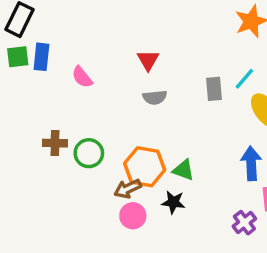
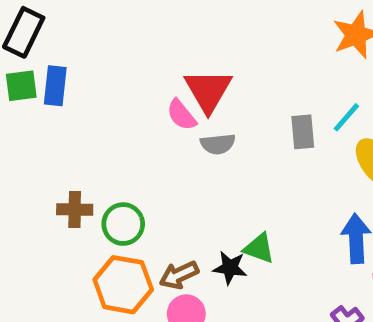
red triangle: (148, 60) -> (208, 91), size x1.5
pink semicircle: (82, 77) -> (181, 115), moved
orange hexagon: (145, 167) -> (123, 285), moved
black star: (173, 202) -> (230, 268), moved

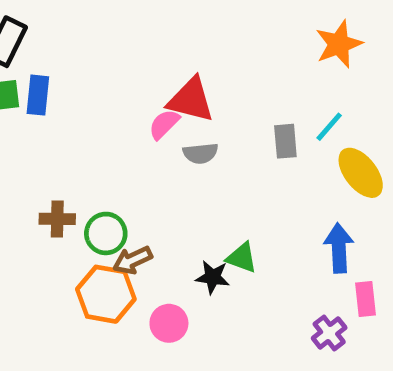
red triangle: (208, 91) -> (191, 100), turned -46
pink semicircle: (181, 115) -> (164, 124), turned 84
brown arrow: (179, 275) -> (133, 260), moved

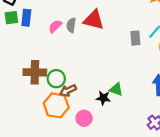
pink semicircle: (164, 124) -> (55, 26), moved
gray semicircle: (200, 153) -> (71, 25), moved, turned 104
brown cross: (57, 219) -> (35, 72), size x1.5

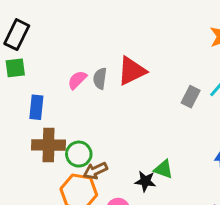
blue rectangle: (26, 18) -> (36, 107), moved
red triangle: (94, 20) -> (132, 71), turned -40
gray rectangle: (135, 38) -> (191, 97), turned 32

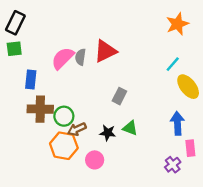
pink semicircle: (77, 80) -> (63, 58), size x1.5
gray rectangle: (191, 97) -> (119, 96), moved
black star: (145, 181) -> (108, 133), moved

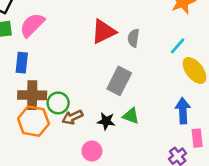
gray semicircle: (80, 57) -> (133, 38), moved
pink semicircle: (63, 58) -> (32, 25), moved
gray rectangle: (119, 96) -> (119, 81), size x1.5
orange hexagon: (64, 146) -> (33, 121), moved

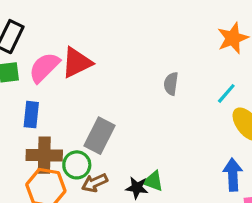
red triangle: (104, 32) -> (77, 63), moved
gray rectangle: (119, 81) -> (100, 136), moved
green triangle: (131, 116) -> (153, 181), moved

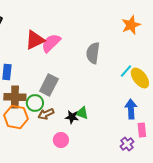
pink semicircle: (44, 67) -> (51, 43), moved
gray semicircle: (171, 84) -> (93, 53), size x1.5
cyan line: (226, 93) -> (126, 71), moved

